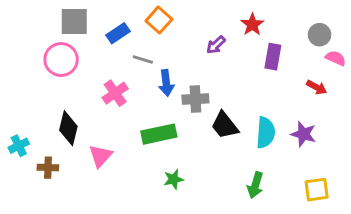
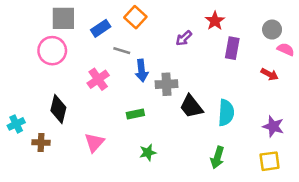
green rectangle: (159, 134) -> (135, 114), size x0.6
purple star: (303, 134) -> (273, 126), moved
pink triangle: (100, 156) -> (94, 143), moved

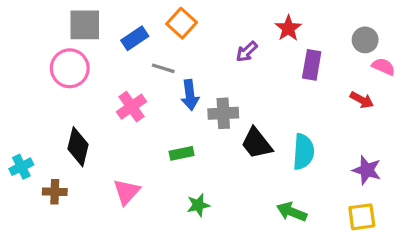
green arrow: (217, 157) -> (292, 212), turned 95

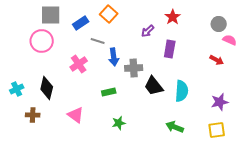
purple rectangle: (312, 65) -> (170, 49), moved
cyan cross: (21, 167) -> (17, 89), moved
purple star: (367, 170) -> (220, 102), turned -30
pink triangle: (126, 192) -> (76, 115), turned -36

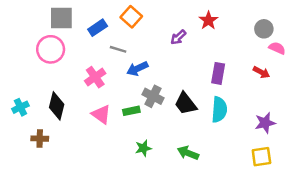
purple rectangle: (170, 49) -> (218, 73), moved
blue arrow: (114, 57) -> (137, 69), turned 72
gray cross: (134, 68) -> (153, 96), moved, turned 30
pink triangle: (76, 115) -> (101, 114), moved
green arrow: (175, 127) -> (188, 153), moved

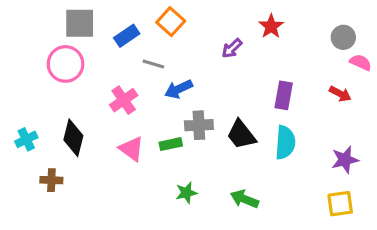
gray cross: (153, 96) -> (199, 125), turned -30

